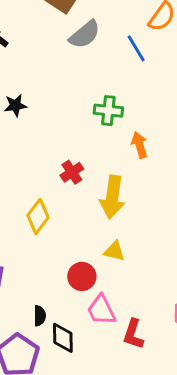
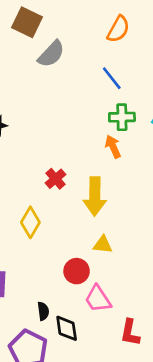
blue line: (136, 48) -> (112, 78), moved
green cross: (108, 111) -> (122, 117), moved
red L-shape: (133, 334) -> (130, 333), moved

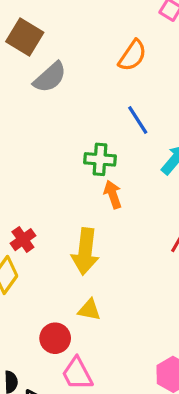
blue line: (112, 78) -> (138, 120), moved
green cross: (122, 117) -> (100, 159), moved
red cross: (56, 179) -> (23, 240), moved

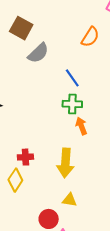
blue line: (138, 120) -> (72, 78), moved
red cross: (23, 240) -> (25, 157), turned 35

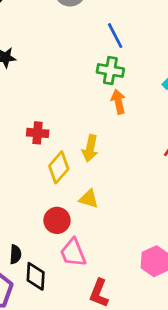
yellow arrow: (65, 163) -> (90, 148), size x0.7
yellow diamond: (15, 180) -> (59, 167), moved

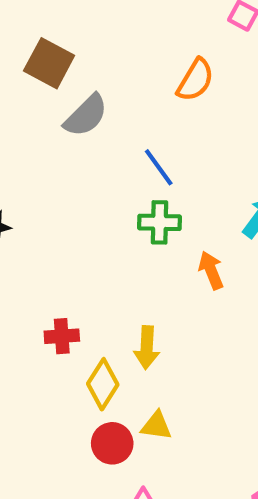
orange arrow: (118, 102) -> (211, 270), moved
red circle: (57, 220) -> (112, 443), moved

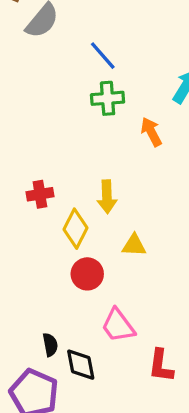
yellow triangle: (156, 426) -> (134, 245), moved

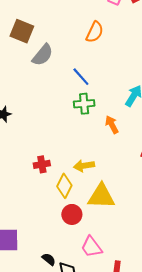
yellow arrow: (107, 197) -> (84, 166), turned 84
yellow triangle: (134, 245) -> (101, 196), size x1.8
black semicircle: (50, 345) -> (49, 259), turned -40

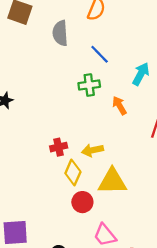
gray semicircle: (43, 55) -> (60, 33), moved, turned 140
blue line: (81, 77) -> (100, 54), moved
red cross: (42, 164) -> (59, 147), moved

